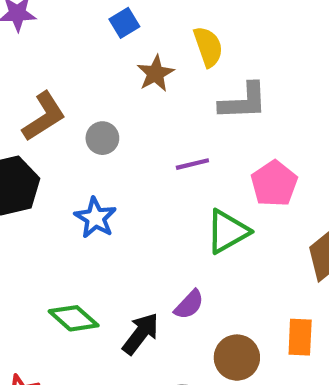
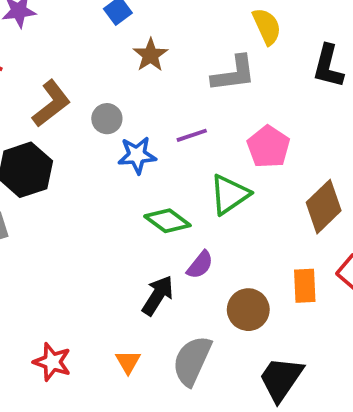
yellow semicircle: (208, 47) -> (267, 26), moved
blue star: (95, 218) -> (137, 155), moved, turned -30
green diamond: (74, 318) -> (167, 221), moved

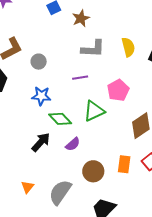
yellow semicircle: (267, 26) -> (128, 47), moved
brown star: (150, 55) -> (81, 18), moved
gray L-shape: (234, 74) -> (93, 49), moved
blue star: (137, 155) -> (41, 96), moved
black arrow: (158, 295) -> (41, 142), moved

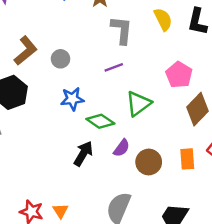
gray L-shape: (93, 49) -> (122, 30), turned -75
pink pentagon: (118, 90) -> (179, 75), moved
brown circle: (93, 171) -> (149, 162), moved
orange triangle: (27, 187) -> (61, 211), moved

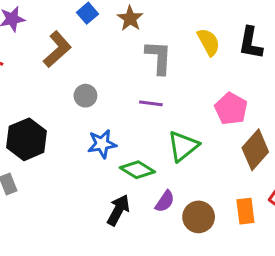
brown L-shape: (26, 51) -> (57, 49), moved
purple line: (114, 67) -> (151, 103), turned 30

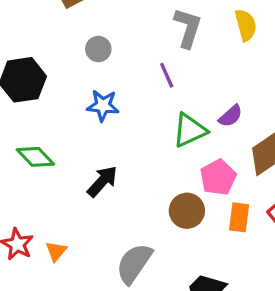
purple line: (151, 103) -> (167, 75), turned 45
pink pentagon: (231, 109) -> (218, 177), moved
green diamond: (137, 170) -> (35, 157), moved
purple semicircle: (165, 201) -> (231, 116), moved

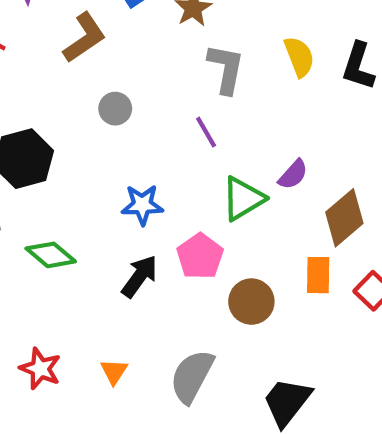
blue star: (103, 106) -> (142, 205), moved
pink pentagon: (218, 177) -> (200, 256), moved
orange rectangle: (239, 217) -> (318, 275), moved
orange triangle: (56, 251) -> (114, 371), moved

